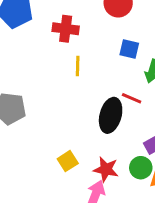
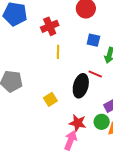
red cross: (66, 29) -> (50, 26), turned -30
yellow square: (68, 161) -> (50, 99), moved

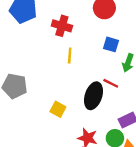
red cross: (50, 26) -> (62, 26), turned 36
yellow square: (50, 99) -> (58, 109), turned -32

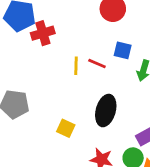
red cross: (62, 26) -> (43, 33), moved, turned -30
red line: (111, 83) -> (97, 63), moved

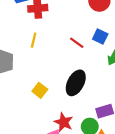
yellow line: (76, 66) -> (34, 40), moved

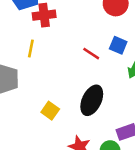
yellow line: (34, 40) -> (31, 48), moved

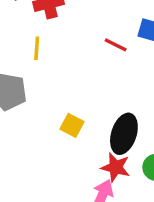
black ellipse: (92, 100) -> (124, 134), moved

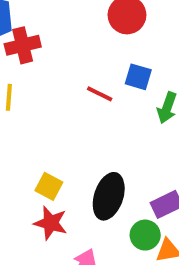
red star: (116, 167) -> (51, 223), moved

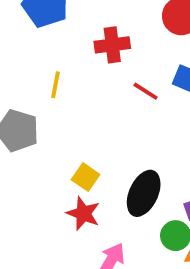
red cross: (23, 45) -> (112, 45), moved

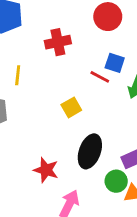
red line: (146, 91) -> (100, 77), moved
yellow square: (86, 177) -> (71, 107), moved, turned 30

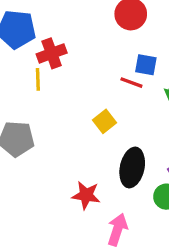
red cross: (58, 42) -> (52, 53), moved
yellow line: (18, 75) -> (38, 79), moved

